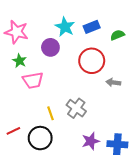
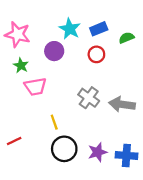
red circle: (92, 61) -> (96, 54), moved, size x0.6
gray arrow: (113, 82) -> (122, 104), moved, size x1.6
gray cross: (76, 108) -> (89, 98), moved
black circle: (40, 138) -> (64, 149), moved

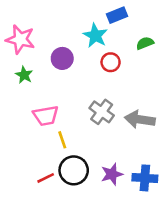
cyan star: (70, 29) -> (95, 36), moved
blue rectangle: (99, 29) -> (117, 15), moved
pink trapezoid: (35, 87) -> (46, 116), moved
red line: (14, 141) -> (46, 178), moved

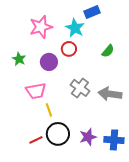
pink star: (20, 39) -> (41, 27), moved, turned -30
green semicircle: (145, 43) -> (108, 51), moved, turned 152
purple circle: (62, 58) -> (49, 62), moved
red circle: (111, 62) -> (69, 49), moved

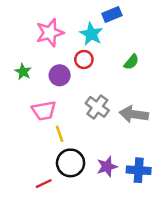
red line: (36, 140) -> (44, 184), moved

